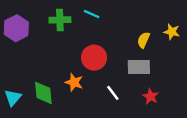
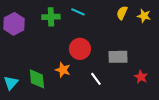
yellow star: (172, 32) -> (144, 16), moved
yellow semicircle: (143, 40) -> (122, 13), moved
red star: (151, 96) -> (141, 77), moved

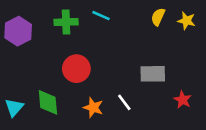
red circle: (80, 49) -> (76, 69), moved
orange star: (63, 70) -> (93, 108), moved

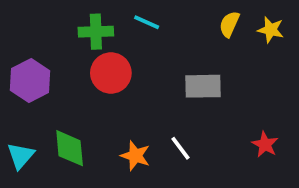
purple hexagon: (18, 31) -> (30, 81), moved
red circle: (76, 69) -> (111, 73), moved
gray rectangle: (153, 74) -> (203, 86), moved

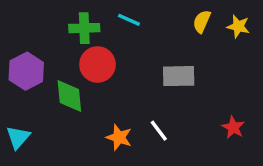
green diamond: (70, 148) -> (69, 96), moved

